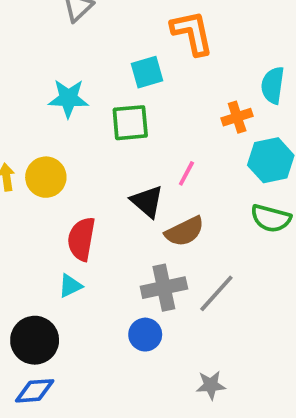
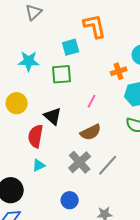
black triangle: (147, 201) -> (53, 116), moved
cyan triangle: (70, 286) -> (39, 165), moved
gray cross: (164, 288) -> (80, 162), turned -30
blue circle: (145, 335) -> (70, 200), moved

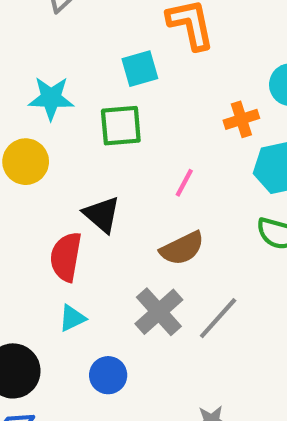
yellow circle: (17, 103) -> (26, 162), moved
blue circle: (70, 200) -> (108, 375), moved

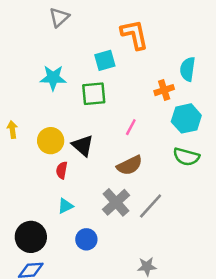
yellow circle: (26, 162) -> (51, 141), moved
red semicircle: (66, 257) -> (62, 170), size x0.6

